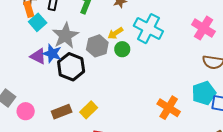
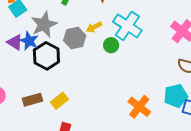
green circle: (122, 49) -> (111, 45), moved

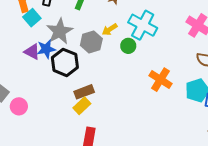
blue star: (29, 41) -> (46, 49), turned -30
brown rectangle: (32, 100) -> (84, 92), moved
orange cross: (139, 107) -> (160, 80), moved

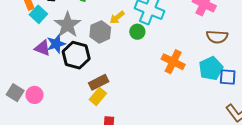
pink circle: (19, 106) -> (34, 95), moved

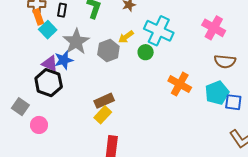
black hexagon: (76, 55) -> (49, 83), moved
pink circle: (34, 95) -> (39, 125), moved

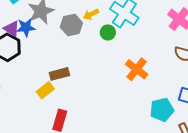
cyan pentagon: (217, 93) -> (162, 110), moved
yellow rectangle: (103, 115) -> (45, 90), moved

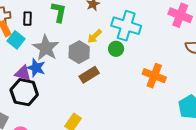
blue star: (26, 27) -> (36, 68), turned -30
brown rectangle: (59, 74) -> (89, 75), moved

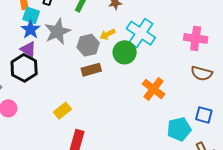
pink cross: (180, 15) -> (196, 38), turned -30
cyan square: (16, 40) -> (31, 15), turned -36
green circle: (116, 49) -> (125, 52), size x1.5
blue star: (36, 68) -> (31, 29), moved

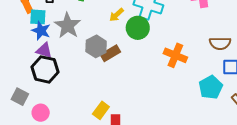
gray hexagon: (88, 45) -> (96, 46), moved
brown semicircle: (202, 73) -> (220, 43), moved
yellow rectangle: (62, 111) -> (101, 110), moved

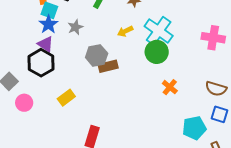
gray star: (68, 25) -> (75, 27), size x0.6
green circle: (138, 28) -> (157, 52), moved
orange cross: (175, 55) -> (170, 87), size x0.7
yellow rectangle: (101, 110) -> (66, 98), moved

